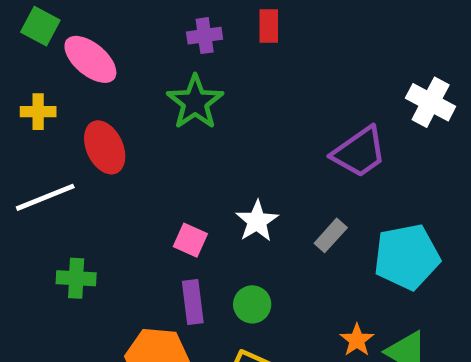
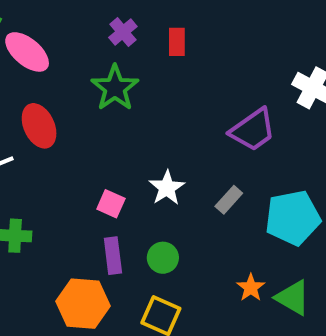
red rectangle: (269, 26) -> (177, 42), moved
purple cross: (205, 36) -> (123, 32), turned -32

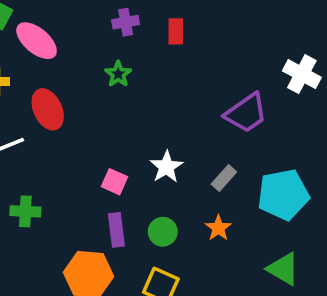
purple cross: (123, 32) -> (126, 22), turned 30
green star: (115, 88) -> (118, 74), size x0.6
orange star: (251, 288) -> (218, 228), moved

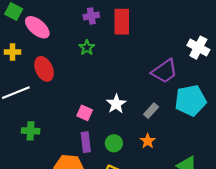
red rectangle: (176, 31) -> (122, 22), size x1.6
cyan pentagon: (283, 195) -> (190, 100), moved

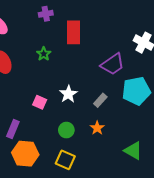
red rectangle: (122, 22) -> (74, 32), moved
green star: (87, 48) -> (44, 54), moved
purple rectangle: (86, 142) -> (13, 129), moved, turned 30

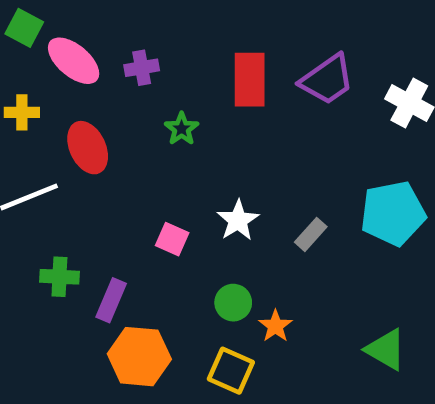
purple cross: (46, 14) -> (142, 68), moved
purple trapezoid: (113, 64) -> (327, 80), moved
orange star: (97, 128) -> (275, 326), moved

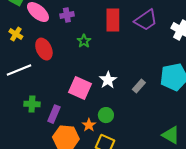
yellow cross: (22, 112) -> (16, 34), turned 32
pink square: (172, 239) -> (80, 88), size x1.6
orange star: (275, 326) -> (89, 125), moved

